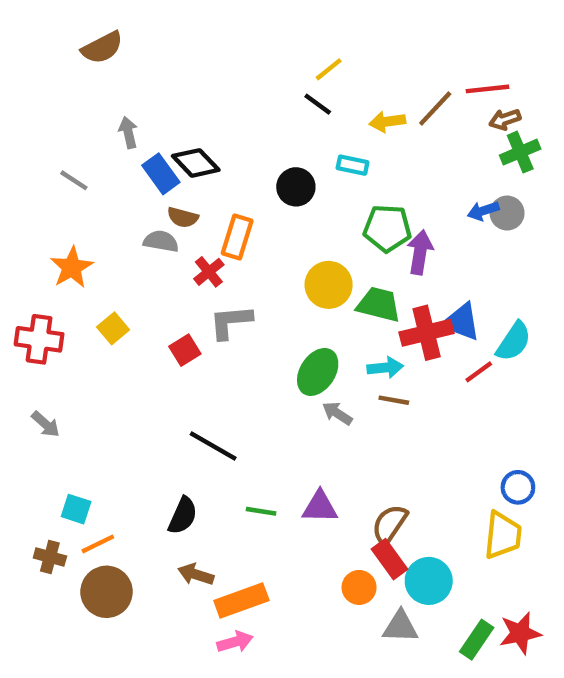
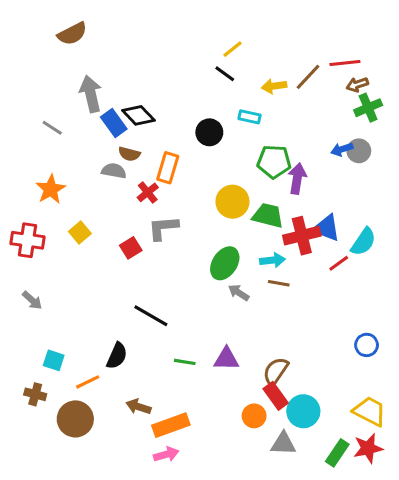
gray arrow: (128, 132) -> (91, 94), size x1.6
black semicircle: (183, 516) -> (117, 356), moved
yellow trapezoid: (503, 535) -> (370, 411), moved, turned -69
orange line: (98, 544) -> (88, 382), moved

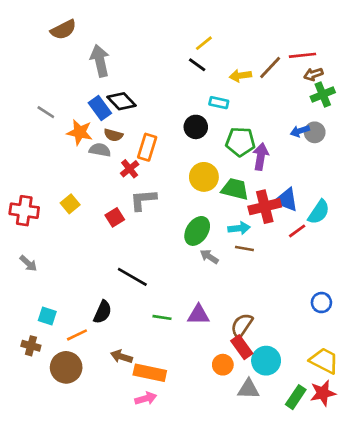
gray arrow: (91, 94) -> (100, 61), moved
black circle: (209, 132) -> (196, 127), moved
orange star: (51, 189) -> (80, 132), moved, turned -30
orange rectangle: (171, 425) -> (150, 373), turned 32

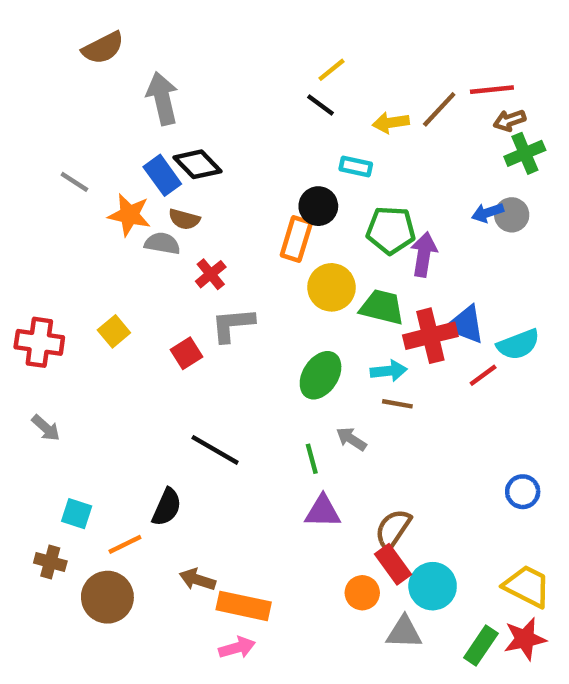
orange rectangle: (147, 147) -> (296, 239), moved
cyan semicircle: (319, 212) -> (518, 344), turned 35
gray arrow: (209, 257) -> (351, 439), moved
green line: (162, 317) -> (312, 459), moved, turned 66

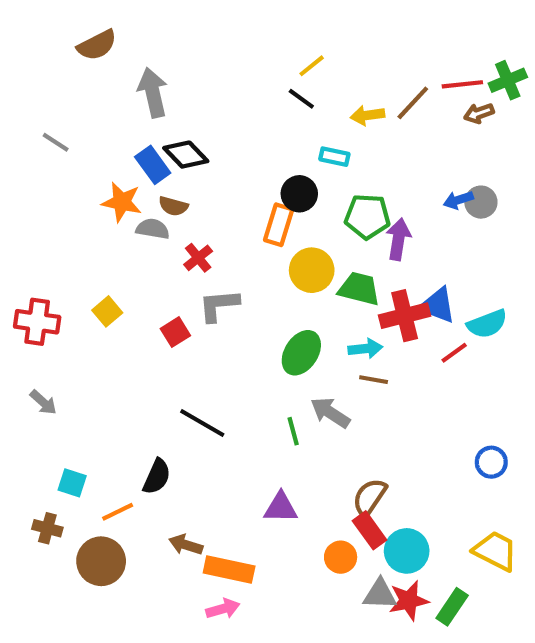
green cross: (525, 153) -> (508, 80), moved
gray line: (74, 182) -> (56, 142), moved
gray arrow: (351, 439) -> (330, 413), size x1.4
purple triangle: (323, 511) -> (281, 508), moved
red star: (525, 639) -> (409, 600), moved

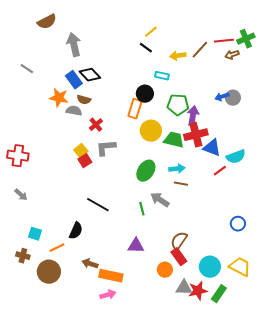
yellow square: (107, 311) -> (81, 151), moved
red cross: (405, 316) -> (196, 135), moved
cyan circle: (407, 551) -> (210, 267), moved

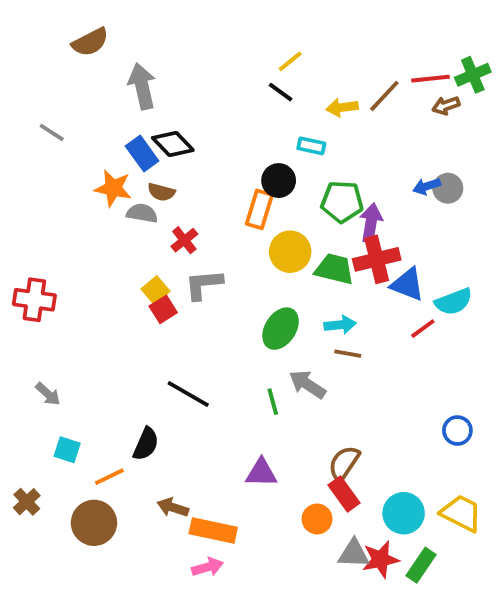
gray arrow: (21, 195) -> (48, 394), moved
brown cross: (23, 256) -> (27, 502), moved, turned 32

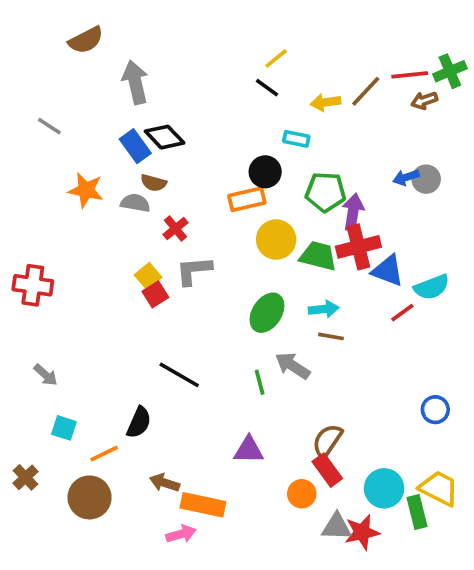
orange star: (113, 188) -> (86, 190), moved
orange rectangle: (259, 209) -> (247, 199), turned 60
green rectangle: (421, 565) -> (417, 512), moved, turned -48
pink arrow: (207, 567) -> (181, 534), moved

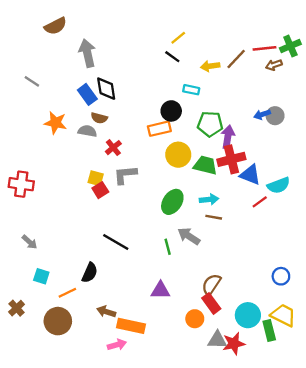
black diamond: (165, 137) -> (106, 89), turned 35
yellow square: (148, 276) -> (96, 178), turned -35
blue circle: (435, 410) -> (281, 276), moved

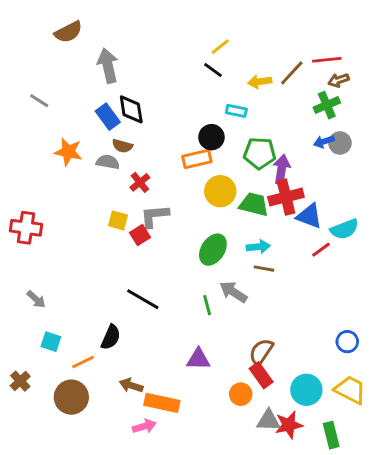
green cross: (290, 46) -> (327, 105), moved
red square: (100, 190) -> (140, 235), moved
green rectangle: (269, 331) -> (331, 435), moved

